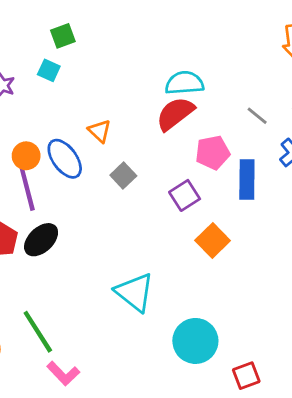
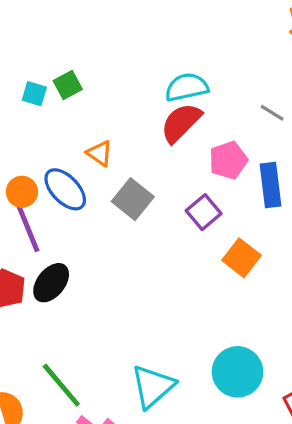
green square: (63, 36) -> (68, 85), moved
gray square: (123, 176) -> (133, 199), size x1.4
cyan triangle: (135, 292) -> (153, 386), moved, turned 48

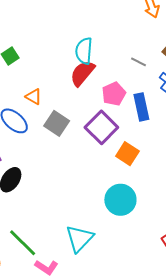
cyan semicircle: (187, 87) -> (84, 51), turned -68
purple square: (204, 212) -> (101, 127), size x1.5
cyan circle: (237, 372) -> (120, 200), moved

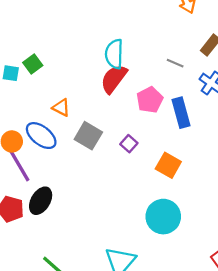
purple square: (101, 127) -> (129, 144), moved, size x0.5

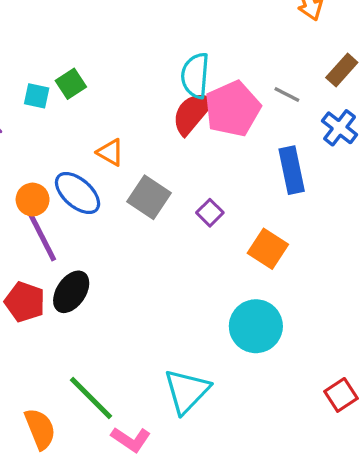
pink pentagon: (150, 100) -> (233, 109), moved, size x1.4

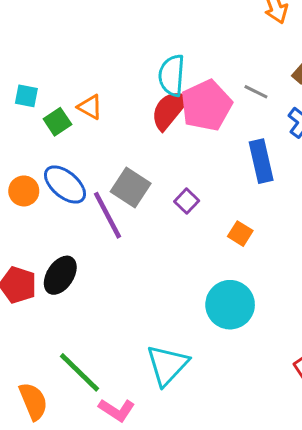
green square: (71, 84) -> (57, 122), moved
orange triangle: (110, 152) -> (90, 107), moved
purple line: (41, 236) -> (107, 215), moved
orange square: (268, 249) -> (240, 234), size x0.7

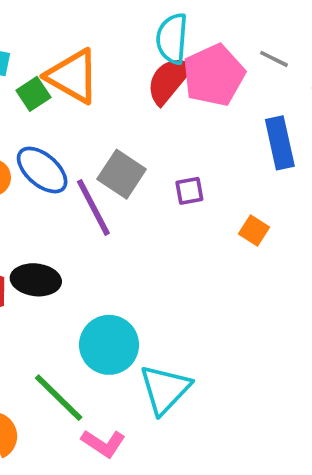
orange triangle: (90, 107) -> (73, 76), size x1.8
purple square: (187, 201) -> (189, 191), turned 35
black ellipse: (60, 275) -> (36, 280), turned 63
cyan circle: (230, 305) -> (109, 345), moved

